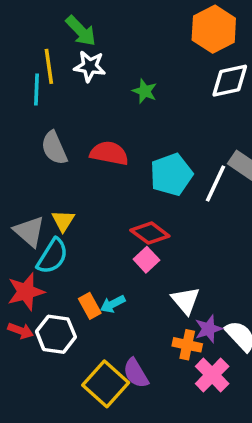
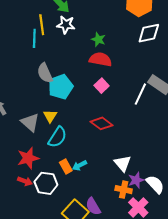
red semicircle: (109, 153) -> (100, 59), moved
cyan pentagon: (171, 175) -> (61, 87), moved
cyan semicircle: (52, 256) -> (57, 137), moved
pink square: (146, 260) -> (102, 86), moved

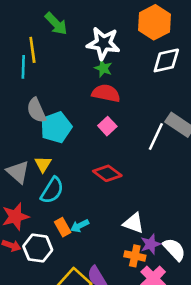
white star: (66, 25) -> (103, 43), moved, size x1.4
white triangle: (123, 163) -> (134, 223), turned -30

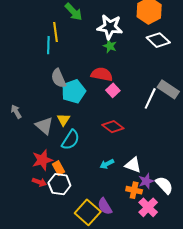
white diamond: (166, 60) -> (158, 40), turned 55
red semicircle: (106, 93) -> (102, 74), moved
cyan arrow: (80, 226) -> (107, 164), moved
orange rectangle: (63, 227) -> (58, 168), moved

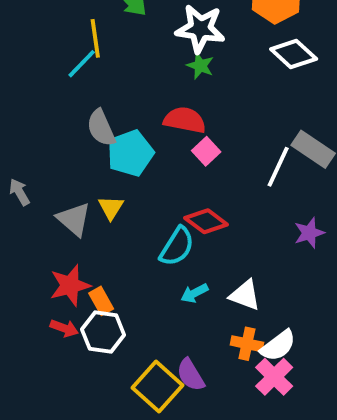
cyan line: (48, 45) -> (82, 64), turned 42
cyan semicircle: (71, 140) -> (177, 246), moved
purple star: (146, 181) -> (309, 233), moved
white semicircle: (164, 185) -> (278, 346), moved, turned 96

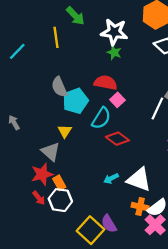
cyan line: (82, 64) -> (17, 51), moved
gray triangle: (74, 219) -> (51, 152), moved
cyan semicircle: (177, 246) -> (101, 118), moved
white triangle: (245, 295) -> (139, 180), size x1.4
red arrow: (64, 328) -> (39, 198), turned 32

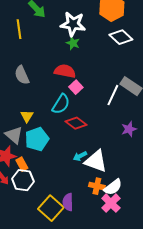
cyan pentagon: (75, 101) -> (37, 139), moved
cyan arrow: (111, 179) -> (80, 156), moved
purple semicircle: (109, 224) -> (68, 202), turned 30

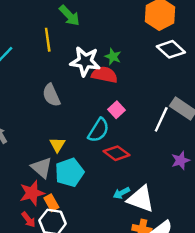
white star: (73, 24) -> (85, 61), moved
red semicircle: (65, 71) -> (104, 75), moved

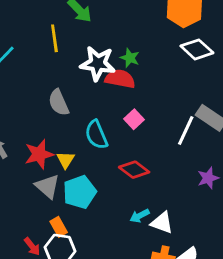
cyan semicircle: (98, 130) -> (96, 135), moved, turned 125
red star: (32, 193) -> (39, 154), moved
white triangle: (141, 199) -> (162, 223), size x0.7

